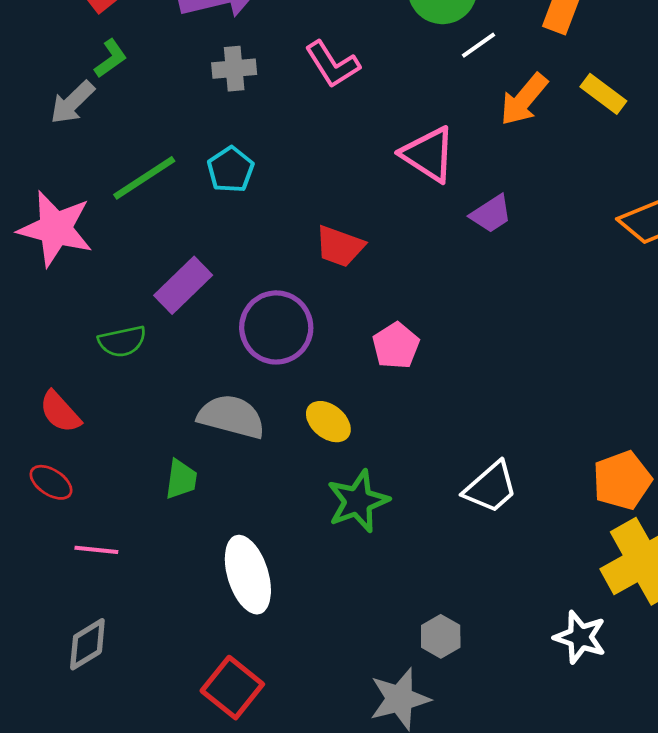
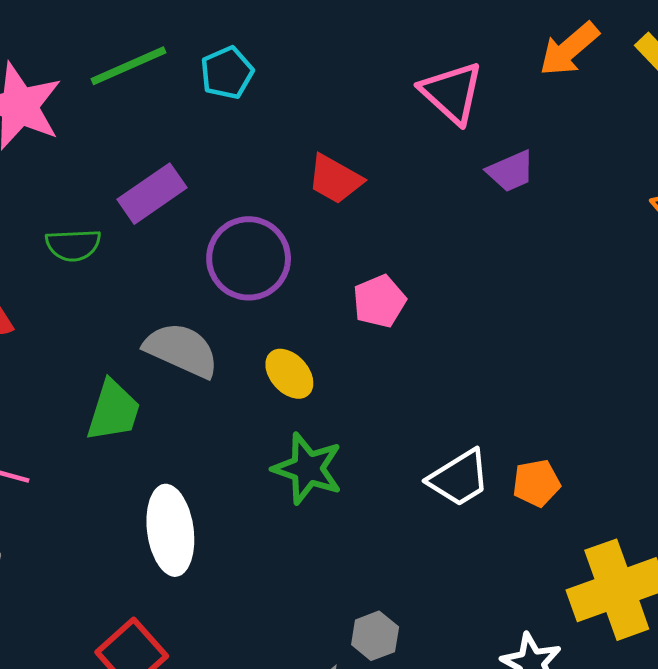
green trapezoid: (181, 479) -> (113, 411), size x1.4
orange pentagon: (622, 480) -> (536, 483), moved, size x0.7
green star: (358, 501) -> (308, 469), turned 30

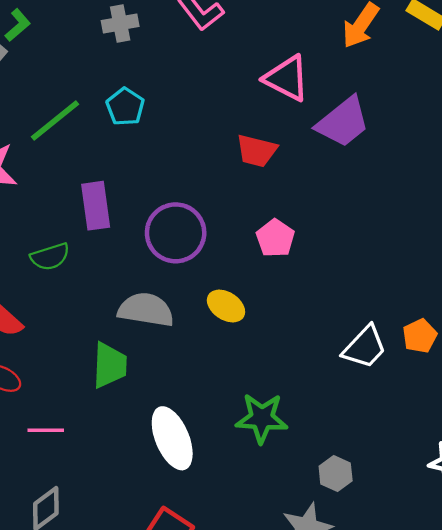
purple trapezoid: (511, 171) -> (343, 122), size x1.6
red trapezoid: (335, 179) -> (257, 151), moved
purple rectangle: (152, 194) -> (96, 206), turned -48
green star: (308, 469) -> (262, 418), moved

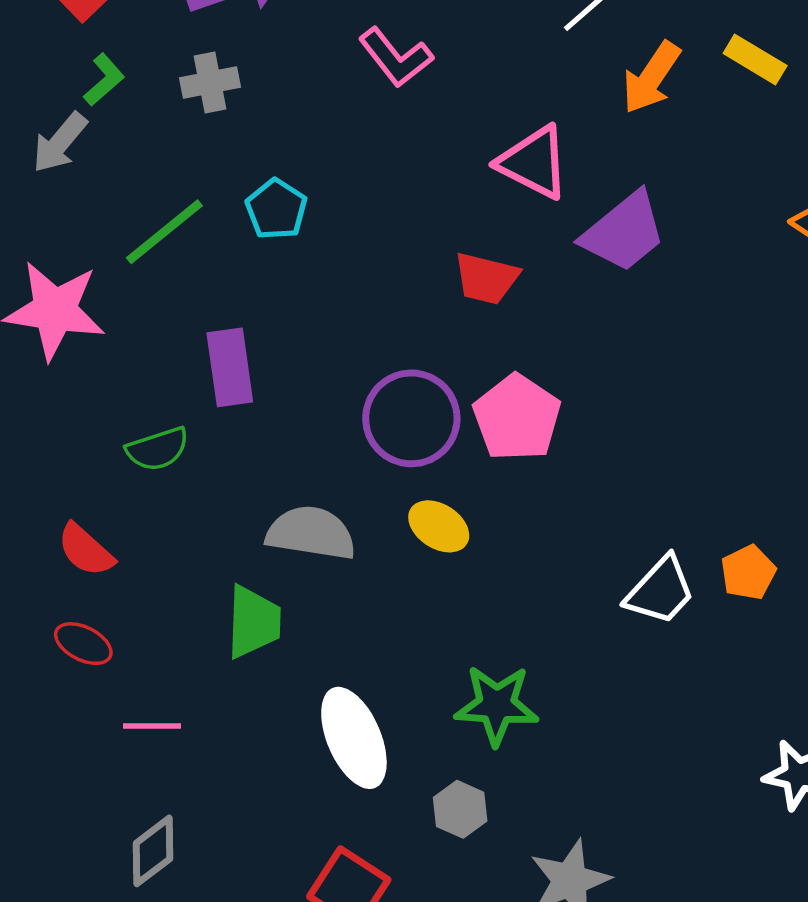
gray cross: (120, 23) -> (210, 83), moved
purple circle: (176, 233) -> (411, 418), moved
pink pentagon: (275, 238) -> (517, 418), size x1.4
gray hexagon: (336, 473) -> (460, 809), moved

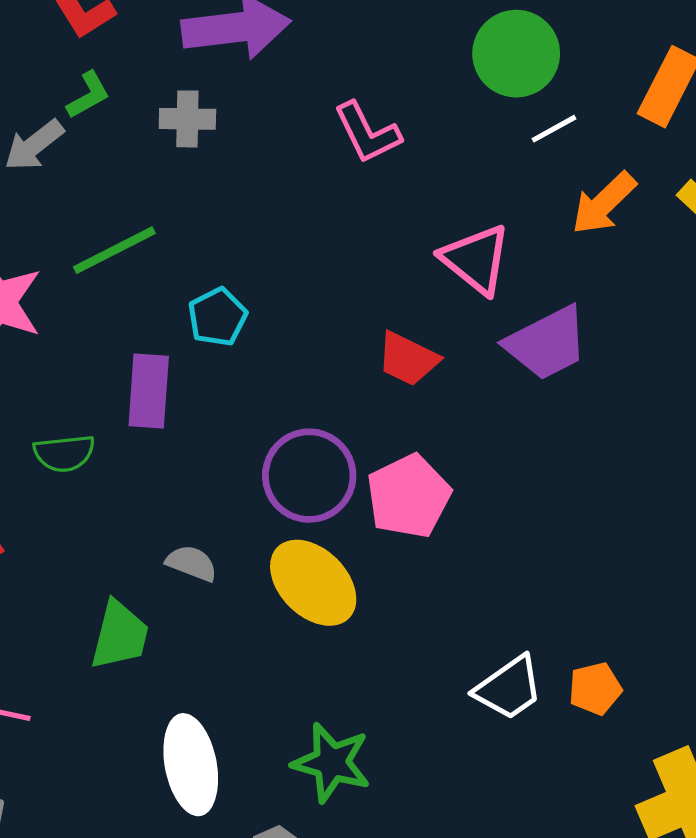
cyan pentagon: (276, 209) -> (217, 317), moved
yellow ellipse: (439, 526) -> (313, 583), size x1.6
gray semicircle: (311, 533) -> (192, 563), size x0.6

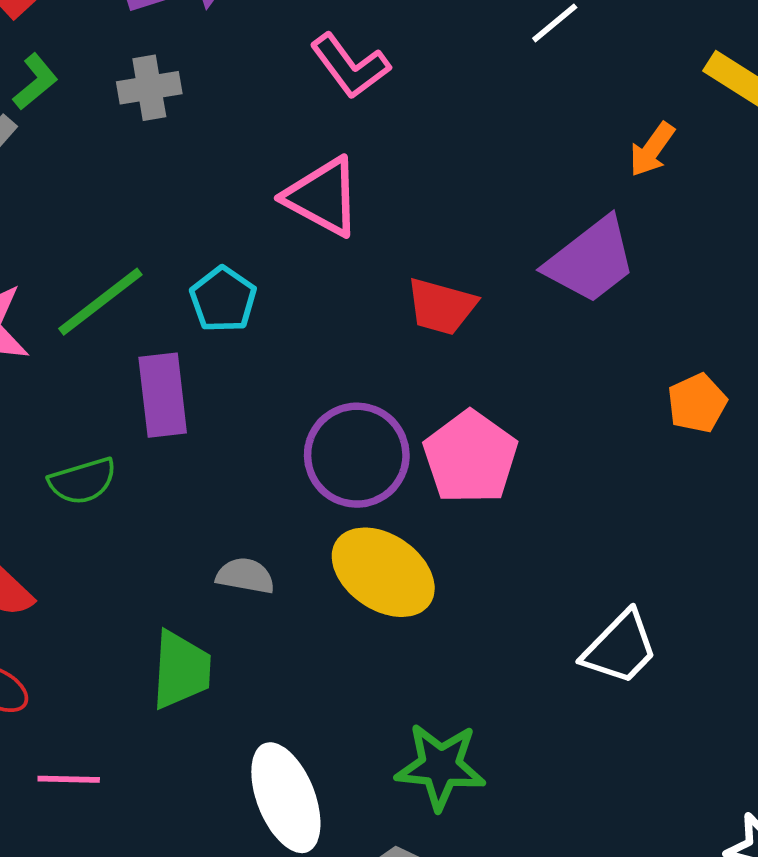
orange arrow: (604, 203) -> (652, 149), moved, size x0.7
green line: (114, 250) -> (100, 302), moved
pink triangle: (476, 259) -> (323, 197), moved
orange pentagon: (595, 689) -> (697, 403), moved

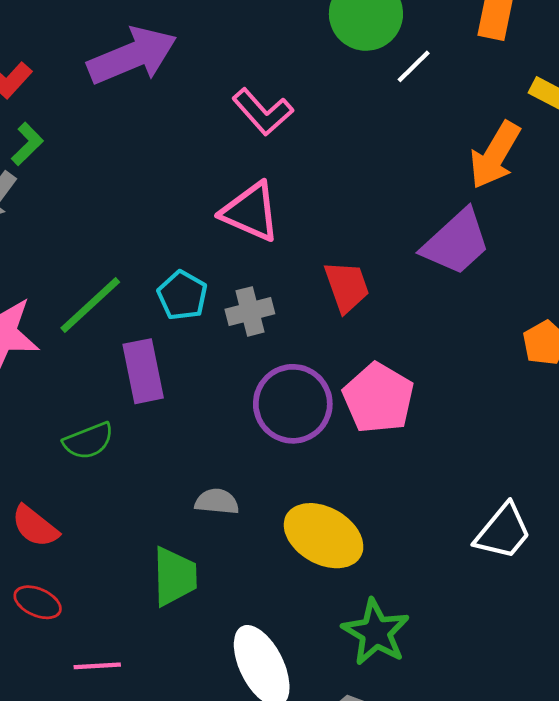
gray cross: (149, 88) -> (250, 311), moved
orange arrow: (652, 149) -> (495, 155), size x1.6
red trapezoid: (441, 306) -> (347, 287), turned -120
yellow ellipse: (383, 572) -> (324, 536), moved
green star: (440, 766) -> (376, 632), turned 30

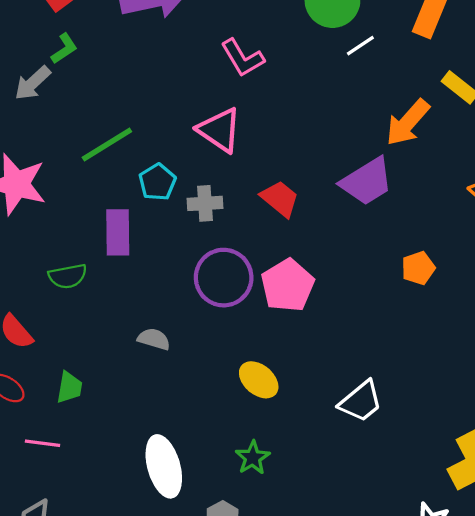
red trapezoid: (347, 287) -> (280, 199), turned -42
green line: (90, 305) -> (107, 145), moved
yellow ellipse: (324, 536) -> (259, 380), moved, size x0.7
green trapezoid: (175, 576) -> (69, 387), moved, size x0.7
green star: (376, 632) -> (253, 458), size x0.7

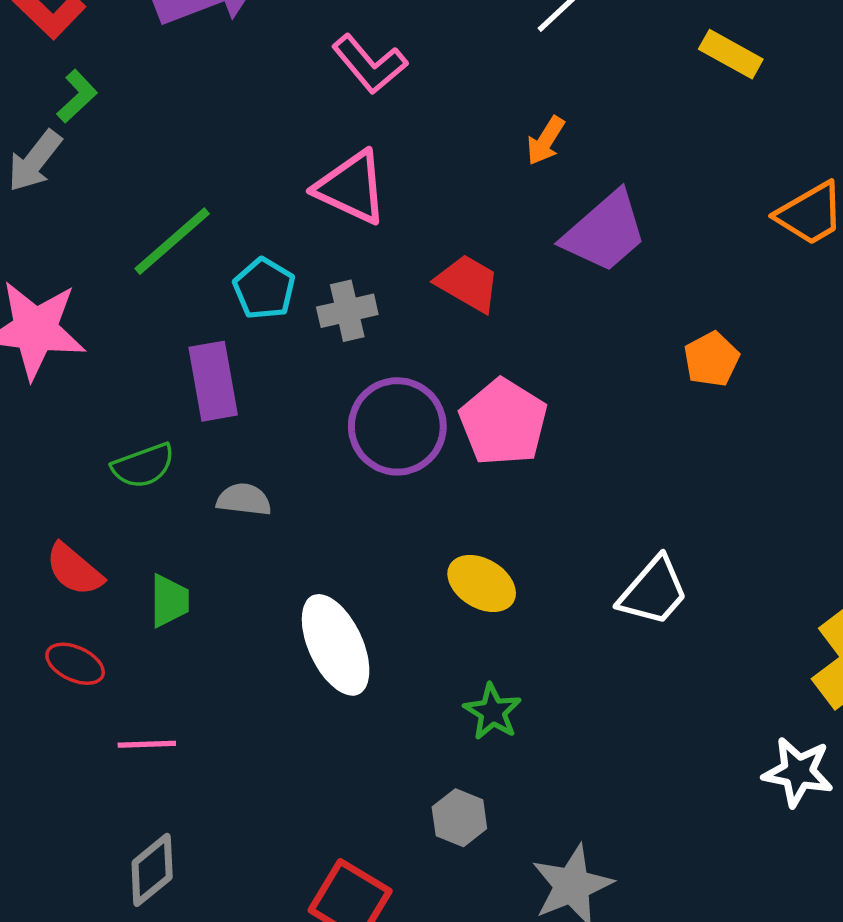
orange arrow: (408, 123) -> (546, 141), moved, size x0.6
gray semicircle: (154, 339) -> (244, 500), moved
green trapezoid: (69, 387) -> (169, 601), moved
white ellipse: (164, 466) -> (336, 645), moved

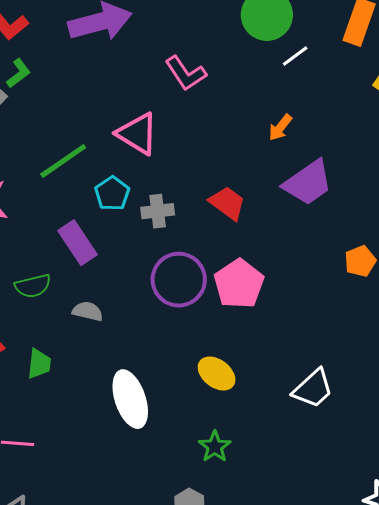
pink triangle: (351, 188) -> (137, 134), moved
purple rectangle: (213, 381) -> (78, 243), turned -30

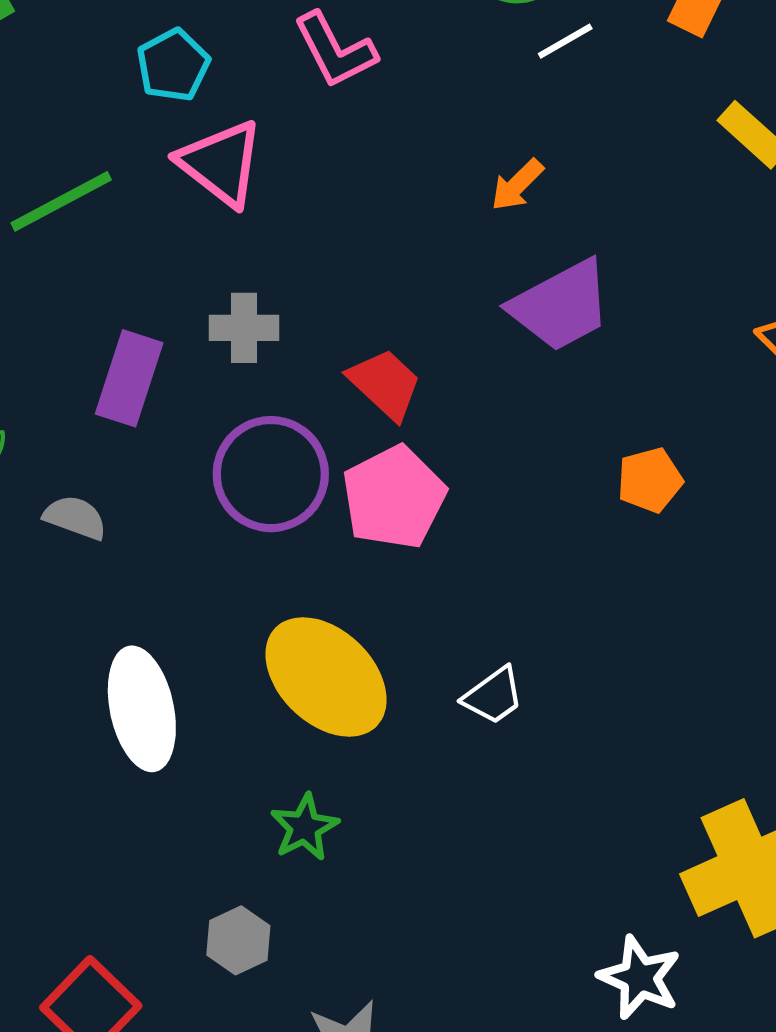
cyan pentagon: (112, 194) -> (173, 65), moved
red trapezoid: (227, 203) -> (385, 384), moved
purple rectangle: (78, 243) -> (129, 378), moved, turned 45
yellow ellipse: (217, 374) -> (326, 677), size x1.6
white trapezoid: (313, 389) -> (493, 696), moved, size x0.7

